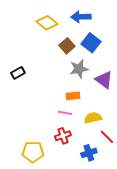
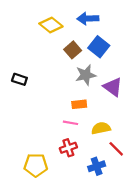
black rectangle: (18, 73) -> (19, 79), turned 48

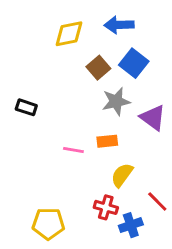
yellow diamond: (51, 25) -> (69, 34), turned -50
pink line: (70, 123) -> (73, 150), moved
yellow semicircle: (101, 128) -> (122, 175), moved, turned -42
red cross: (68, 148) -> (106, 207), moved, turned 35

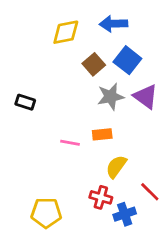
purple triangle: (153, 118) -> (146, 97), moved

